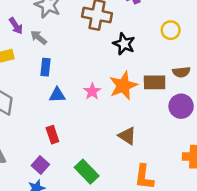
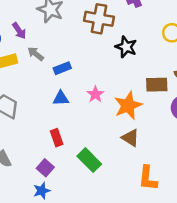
gray arrow: (39, 37) -> (36, 54), moved
blue rectangle: (45, 67) -> (62, 68), moved, turned 63
orange star: (123, 86) -> (128, 105), moved
green rectangle: (87, 172) -> (89, 160), moved

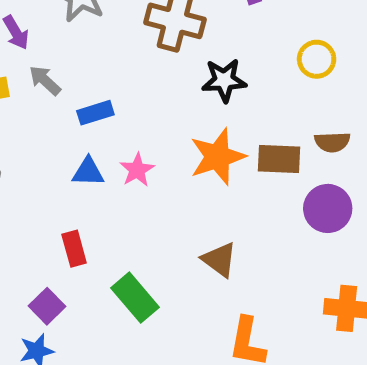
black star: (126, 47) -> (224, 80), turned -30
pink star: (95, 94) -> (137, 170), moved
orange star: (128, 105) -> (218, 157), moved

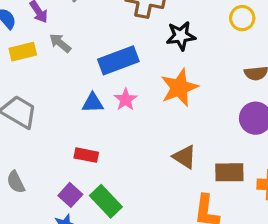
blue rectangle: (95, 113) -> (118, 60), moved, size x1.6
brown rectangle: (279, 159) -> (229, 172), moved
red rectangle: (74, 249) -> (86, 155), turned -60
green rectangle: (135, 298) -> (106, 201), moved

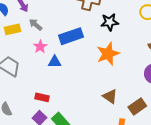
pink star: (126, 100) -> (40, 47), moved
red rectangle: (86, 155) -> (42, 97), moved
brown rectangle: (229, 172) -> (137, 106), turned -36

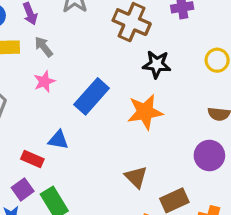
blue rectangle: (71, 36) -> (92, 96), moved, turned -40
blue triangle: (55, 62) -> (58, 140), moved

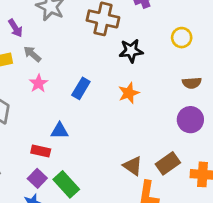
blue rectangle: (92, 96) -> (81, 88), size x0.7
orange star: (145, 112) -> (129, 93), size x0.7
brown triangle: (136, 177) -> (133, 166), moved

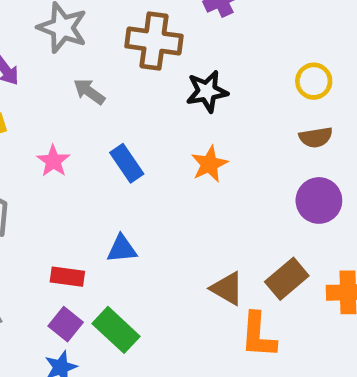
yellow circle: (182, 38) -> (314, 81), moved
gray arrow: (32, 54) -> (89, 92), moved
blue rectangle: (81, 88) -> (127, 163), turned -60
blue triangle: (60, 131) -> (122, 249), moved

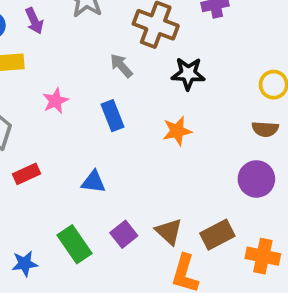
gray arrow: (89, 92) -> (121, 66), moved
red rectangle: (67, 277) -> (27, 174), moved, turned -45
purple square: (66, 324) -> (124, 234), moved

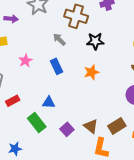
purple arrow: (34, 21) -> (11, 19), turned -56
green rectangle: (75, 244) -> (37, 123), moved

